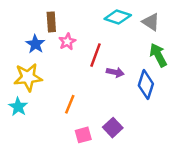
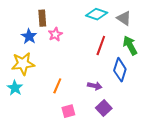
red line: (96, 55) -> (101, 45), moved
purple arrow: (115, 72) -> (95, 86), moved
purple square: (113, 128) -> (104, 108), moved

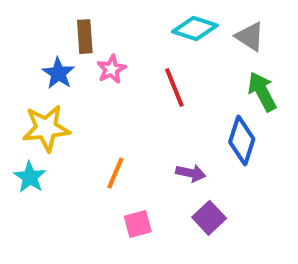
red line: (101, 45) -> (174, 88), moved, turned -42

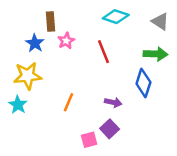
gray triangle: (250, 37) -> (160, 21), moved
green arrow: (262, 92) -> (155, 54), turned 120
purple square: (209, 218) -> (110, 129), moved
pink square: (138, 224) -> (89, 140), moved

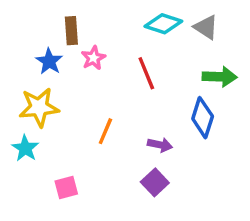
gray triangle: (160, 21) -> (206, 27), moved
orange line: (69, 102) -> (105, 131), moved
pink square: (89, 140) -> (66, 187), moved

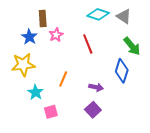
green arrow: (220, 77) -> (132, 46), turned 48
cyan star: (25, 148) -> (36, 92), moved
pink square: (66, 187) -> (51, 112), moved

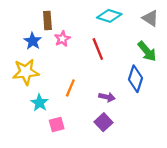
gray triangle: (124, 16) -> (150, 18), moved

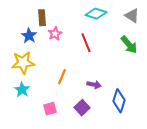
blue diamond: (136, 79) -> (119, 101), moved
cyan star: (39, 103) -> (22, 90), moved
purple square: (104, 122) -> (82, 108), moved

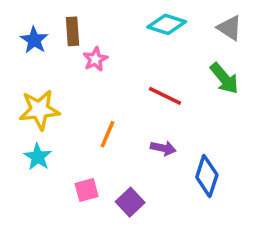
blue star: (29, 36) -> (34, 40), moved
red line: (86, 43) -> (165, 96), moved, turned -42
purple square: (82, 108) -> (130, 202), moved

